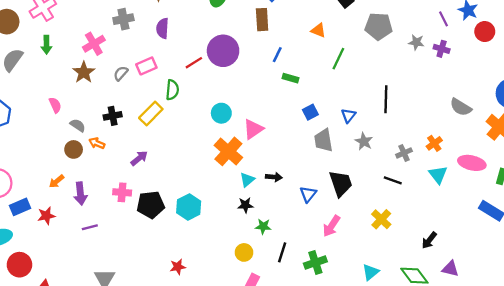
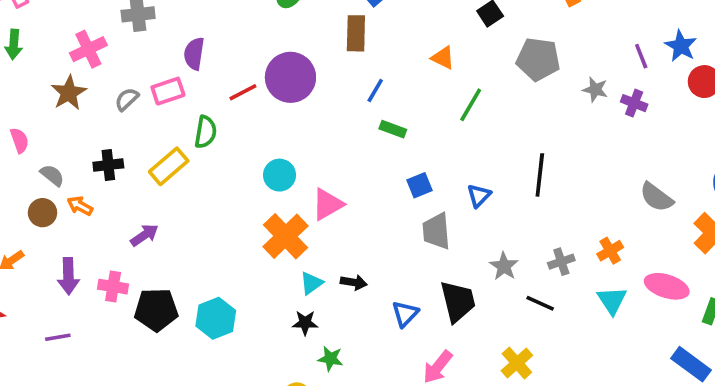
purple semicircle: (162, 28) -> (194, 54), moved
gray star: (364, 141) -> (504, 266), moved
purple arrow: (80, 194) -> (68, 276), moved

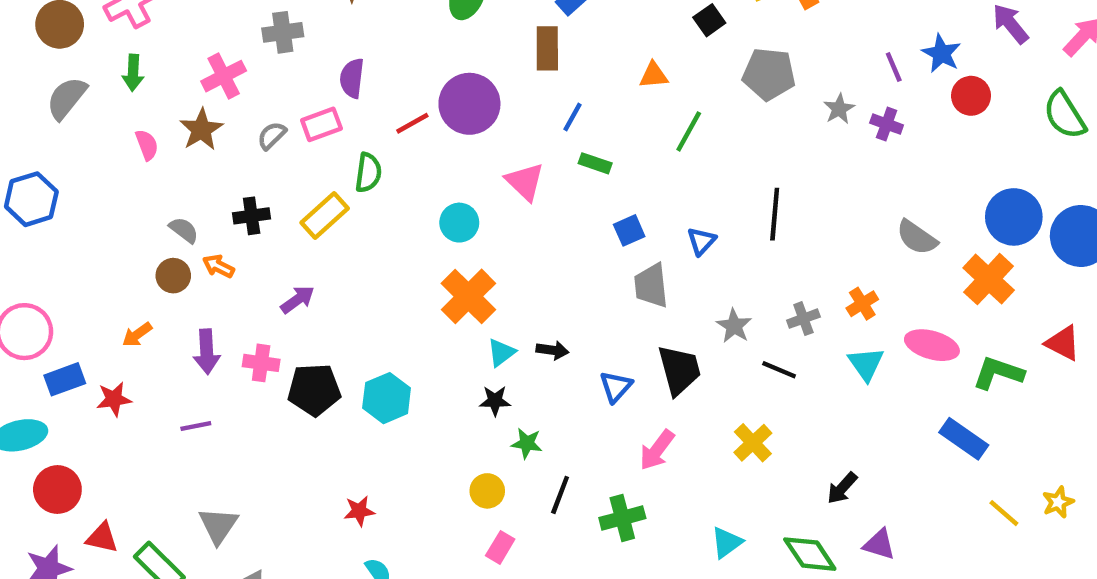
orange triangle: (443, 58) -> (654, 75), turned -30
gray star: (595, 89) -> (839, 109), turned 30
pink semicircle: (19, 140) -> (147, 145), moved
pink triangle: (328, 204) -> (525, 182), moved, turned -45

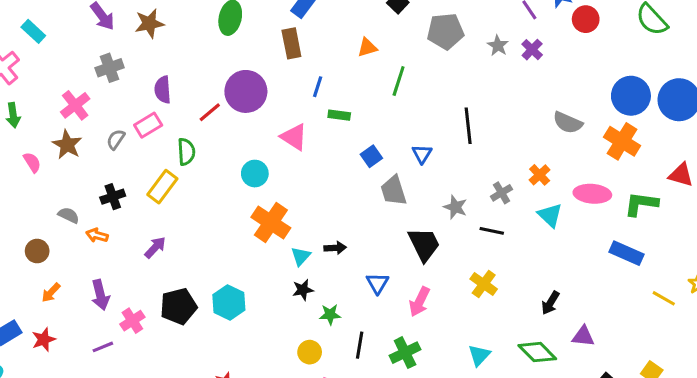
purple cross: (887, 124) -> (532, 50), turned 35
brown circle: (173, 276) -> (37, 251), moved
pink cross: (261, 363) -> (132, 321), moved, turned -30
blue triangle: (616, 387) -> (377, 283), moved

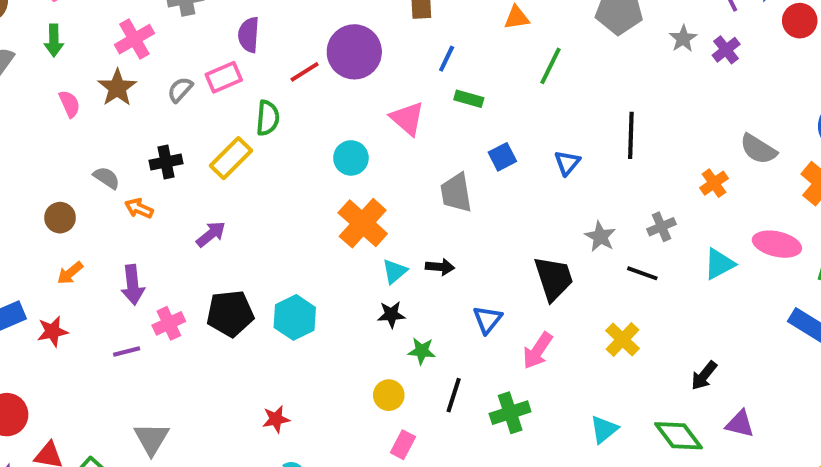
orange cross: (540, 175) -> (714, 183), moved
gray trapezoid: (394, 191) -> (456, 193), moved
cyan triangle: (550, 215) -> (719, 264), turned 40

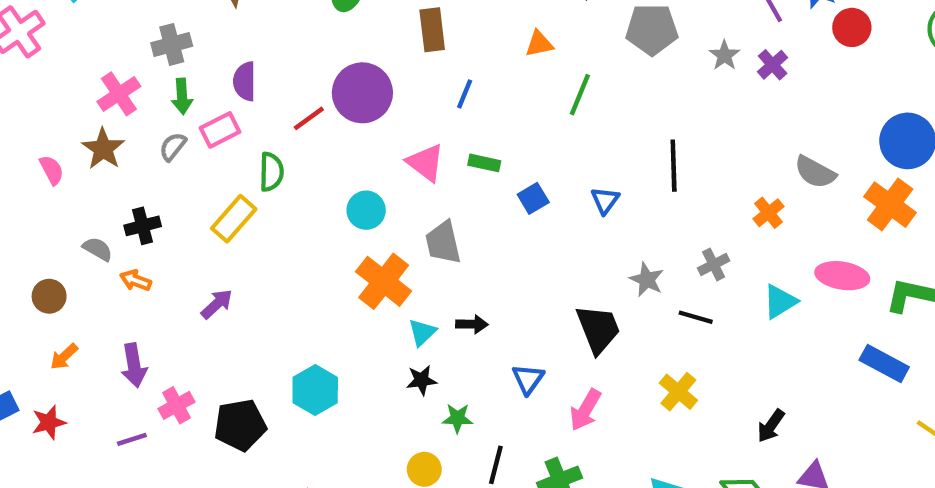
green arrow: (54, 40) -> (182, 96), moved
green rectangle: (469, 99) -> (484, 163), moved
black cross: (166, 162) -> (143, 226), moved
gray trapezoid: (456, 193) -> (443, 243), moved
black pentagon: (230, 313) -> (240, 425), moved

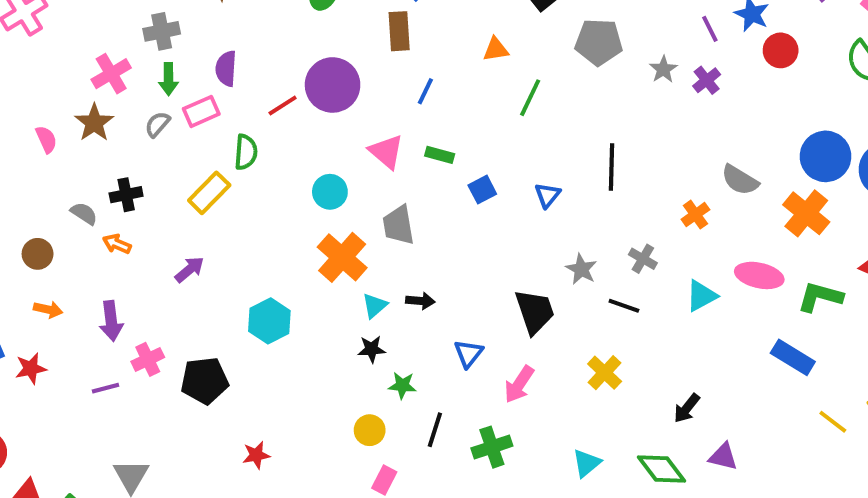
gray cross: (714, 264) -> (643, 259), turned -36
orange arrow: (64, 357) -> (48, 310), turned -128
cyan hexagon: (315, 390) -> (269, 321), moved

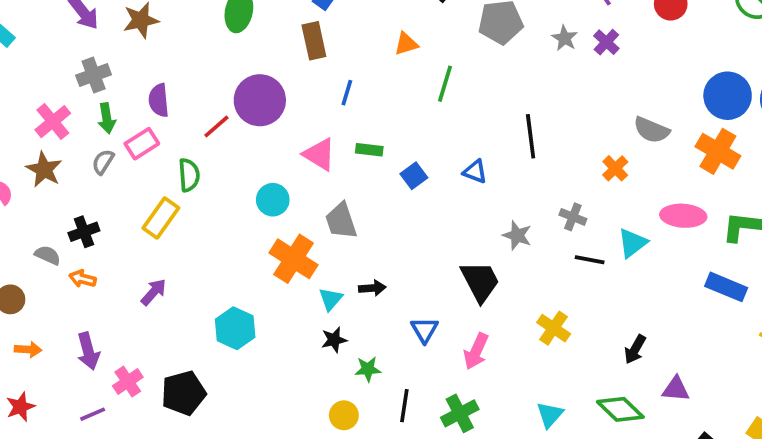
blue triangle: (548, 195) -> (475, 172), turned -40
black line: (624, 306) -> (590, 260), moved

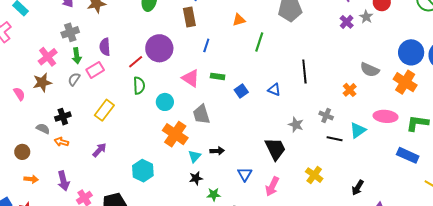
gray star: (565, 38) -> (366, 17), moved
brown star: (44, 169) -> (42, 82), turned 30
green semicircle: (189, 175) -> (139, 86), moved

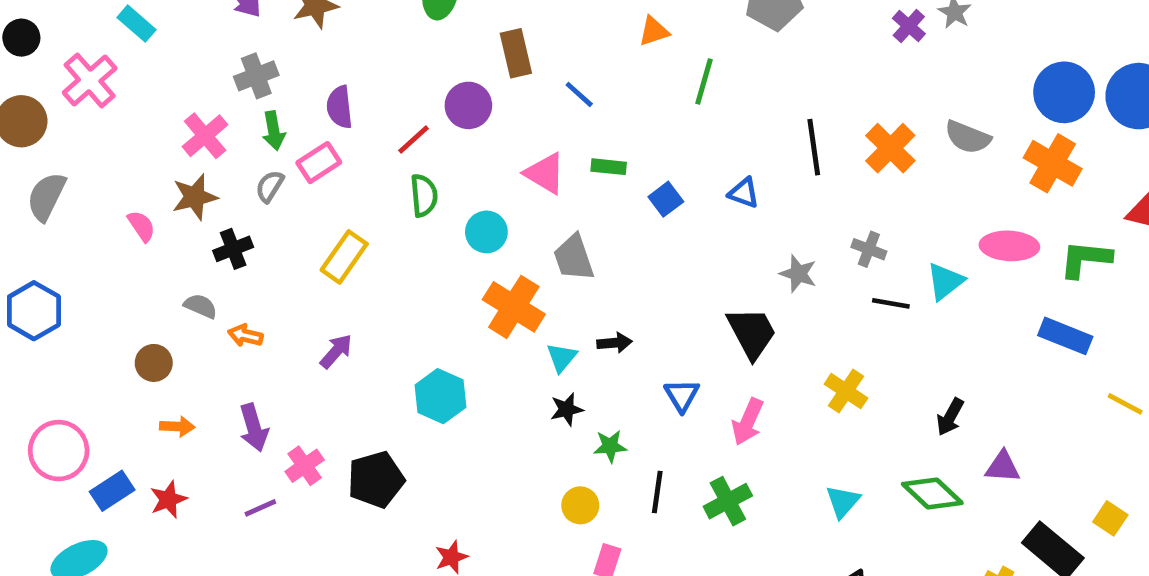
brown rectangle: (189, 17) -> (516, 53), moved
blue line: (206, 45) -> (579, 94), turned -64
purple circle: (159, 48) -> (468, 105), size x0.7
orange cross: (350, 90) -> (890, 148), moved, size x1.5
black cross: (63, 117) -> (233, 249), moved

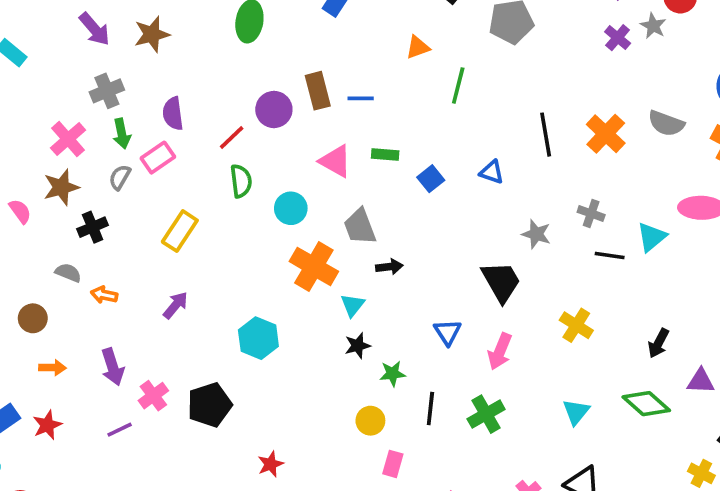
brown rectangle: (516, 53) -> (318, 91), moved
blue line: (579, 94) -> (361, 98), turned -40
black arrow: (615, 343) -> (389, 267), moved

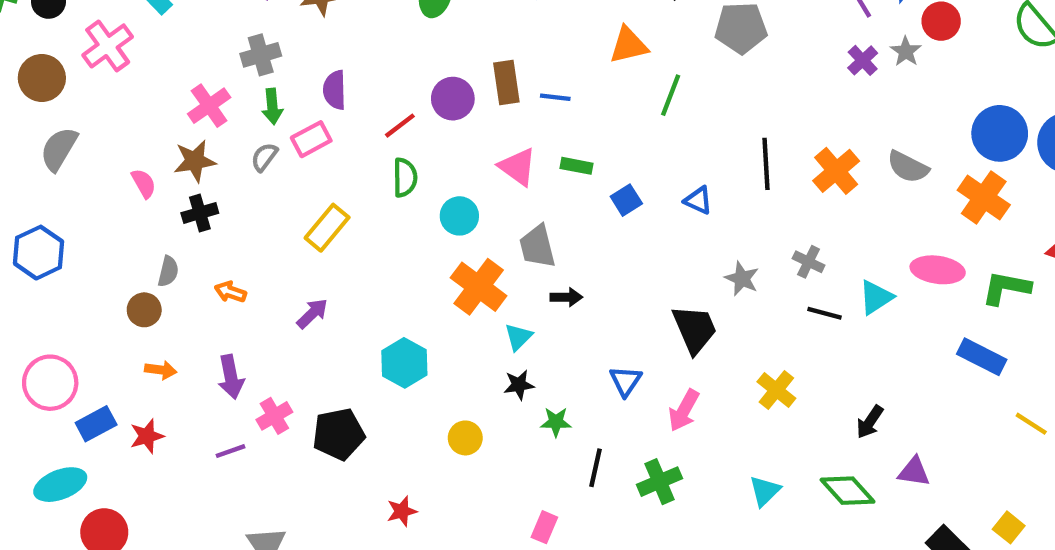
orange triangle: (418, 47) -> (629, 45), size x1.4
black cross: (93, 227) -> (200, 213), moved
gray semicircle: (68, 273) -> (168, 271), moved, turned 75
yellow circle: (370, 421) -> (465, 438), moved

